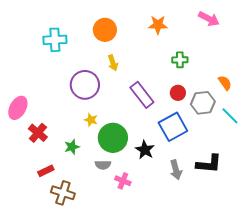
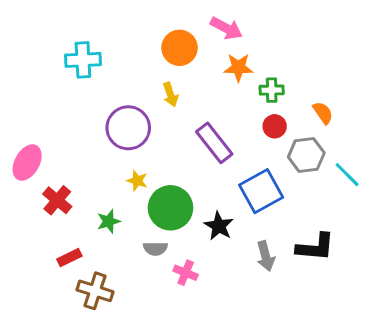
pink arrow: (209, 19) -> (226, 28), moved
orange star: (158, 25) -> (238, 67), moved
orange circle: (105, 30) -> (180, 48), moved
orange semicircle: (225, 83) -> (323, 113), moved
red circle: (178, 93) -> (275, 126), moved

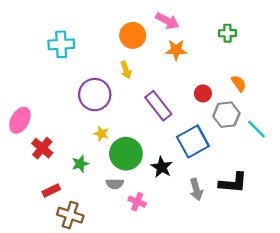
green cross: (272, 90) -> (227, 33), moved

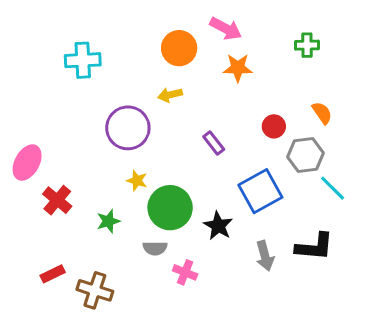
yellow arrow: (126, 70) -> (170, 95), turned 96
purple rectangle: (158, 106) -> (214, 143), size x0.6
cyan line: (257, 129) -> (333, 188), moved
red rectangle: (51, 191) -> (53, 274), moved

